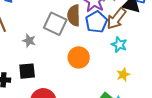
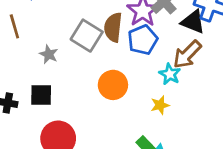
brown arrow: (116, 19) -> (187, 54), moved
yellow star: (123, 75) -> (160, 105), moved

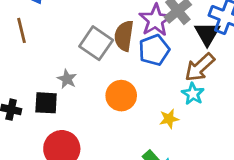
black triangle: (193, 22) -> (207, 34), turned 36
gray star: (49, 54) -> (67, 79), moved
cyan star: (170, 74) -> (193, 94), moved

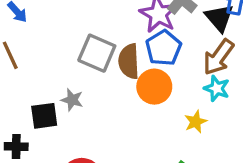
brown semicircle: (124, 36) -> (129, 61), moved
orange circle: (121, 96) -> (154, 87), moved
black square: (46, 103) -> (44, 116), moved

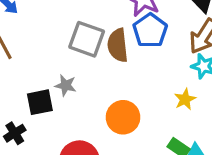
orange circle: (154, 87) -> (123, 117), moved
black cross: (16, 146) -> (15, 133), turned -30

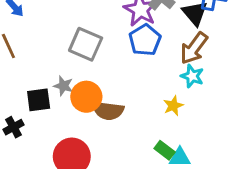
brown semicircle: (118, 45) -> (108, 111), moved, turned -80
orange circle: (123, 117) -> (86, 97), moved

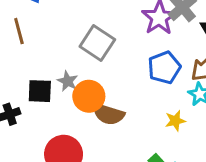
blue pentagon: (145, 40) -> (164, 68), moved

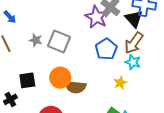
gray star: (68, 81) -> (36, 40), moved

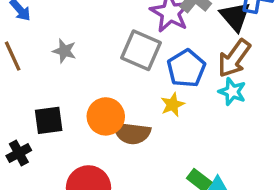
gray square: (59, 41) -> (141, 50), moved
yellow star: (120, 83) -> (173, 105), moved

